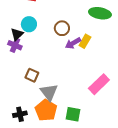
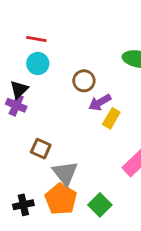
cyan circle: (29, 24) -> (38, 63), moved
yellow rectangle: (85, 41) -> (111, 118), moved
green square: (73, 114) -> (100, 205), turned 35

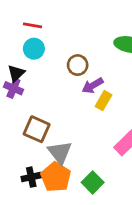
brown square: (41, 149) -> (37, 129), size x1.4
black cross: (23, 205) -> (31, 177), moved

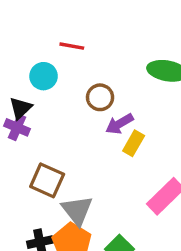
red line: (33, 25) -> (72, 46), moved

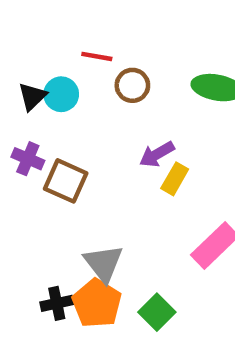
brown circle: (100, 97) -> (132, 85), moved
black triangle: (21, 108) -> (32, 96), moved
brown square: (47, 180) -> (66, 181), moved

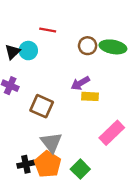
brown circle: (132, 85) -> (88, 46), moved
yellow rectangle: (175, 179) -> (90, 96), turned 63
brown square: (66, 181) -> (42, 106), moved

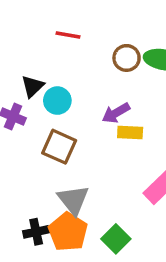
cyan circle: (28, 51) -> (57, 101), moved
black triangle: (13, 52) -> (33, 86), moved

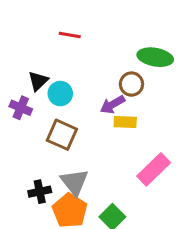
brown circle: (127, 58) -> (131, 84), moved
black cross: (36, 232) -> (40, 192), moved

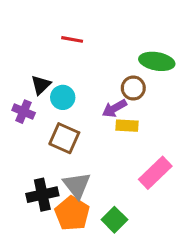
black cross: (40, 192) -> (42, 195), size x1.4

